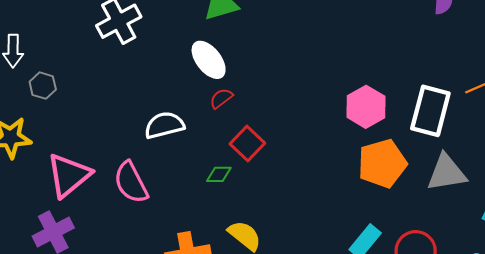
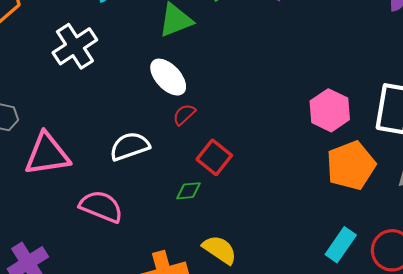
pink triangle: (69, 175) -> (47, 154), moved, turned 36
pink semicircle: (131, 182) -> (101, 206), turned 144

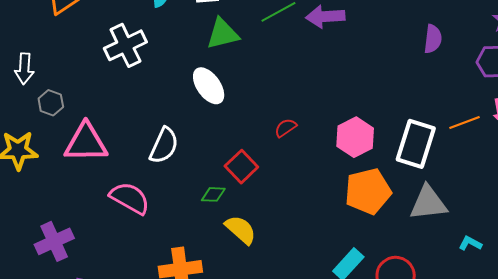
red semicircle: (184, 114) -> (286, 128), moved
white semicircle: (130, 146) -> (164, 146), turned 126
yellow semicircle: (220, 250) -> (241, 230), moved

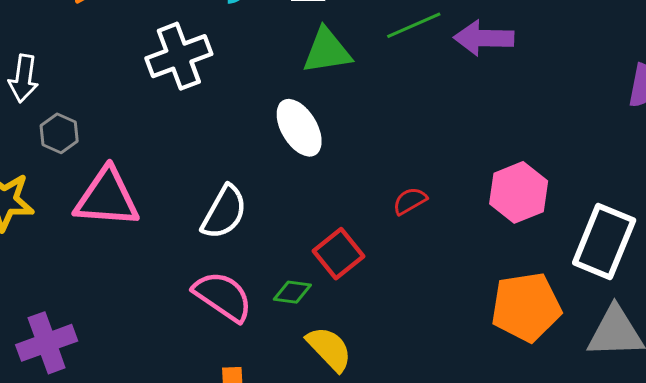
pink hexagon: (355, 137) -> (519, 192), moved
pink semicircle: (130, 198) -> (223, 296), moved

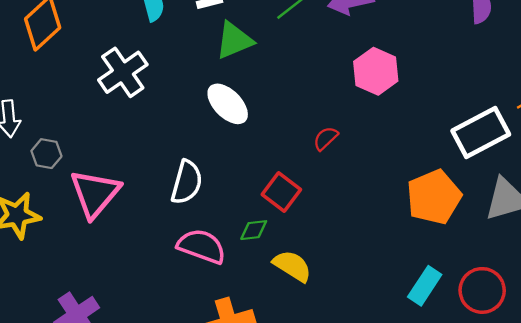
pink hexagon: (519, 192) -> (376, 71), moved
pink triangle: (107, 198) -> (95, 193), turned -40
white rectangle: (604, 242) -> (481, 133), turned 54

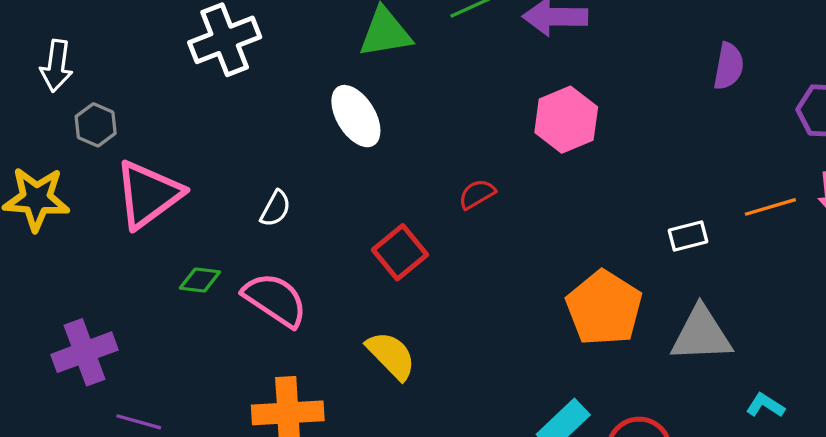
white rectangle: (481, 133) -> (688, 236), size x0.5
white semicircle: (187, 182) -> (276, 208), size x0.6
orange pentagon: (434, 197) -> (604, 308), turned -30
green diamond: (254, 230) -> (200, 280), moved

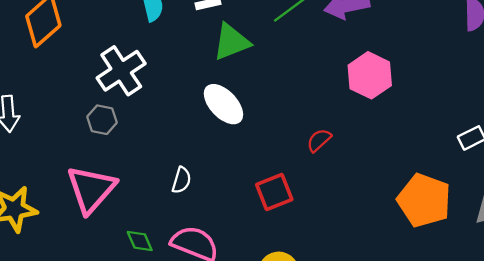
gray hexagon: (96, 125) -> (102, 120), moved
red square: (400, 252) -> (274, 192), turned 30
green diamond: (200, 280) -> (140, 241), turned 72

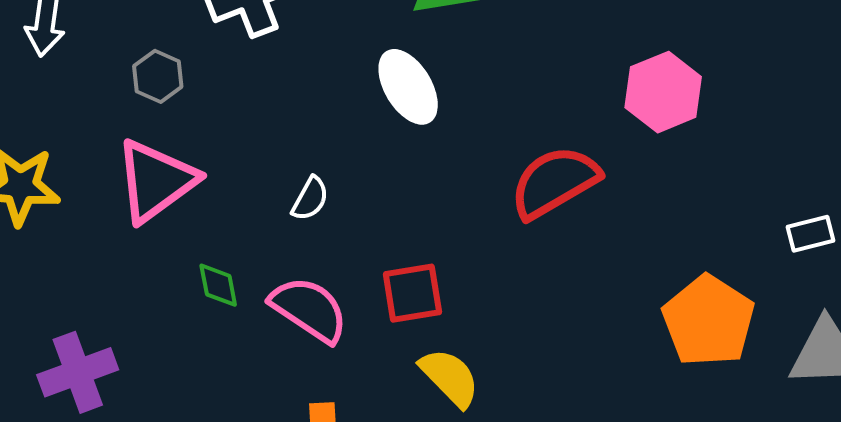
gray hexagon: (102, 120) -> (158, 76), moved
red semicircle: (319, 140) -> (555, 182), size x2.0
red square: (274, 192) -> (412, 293), moved

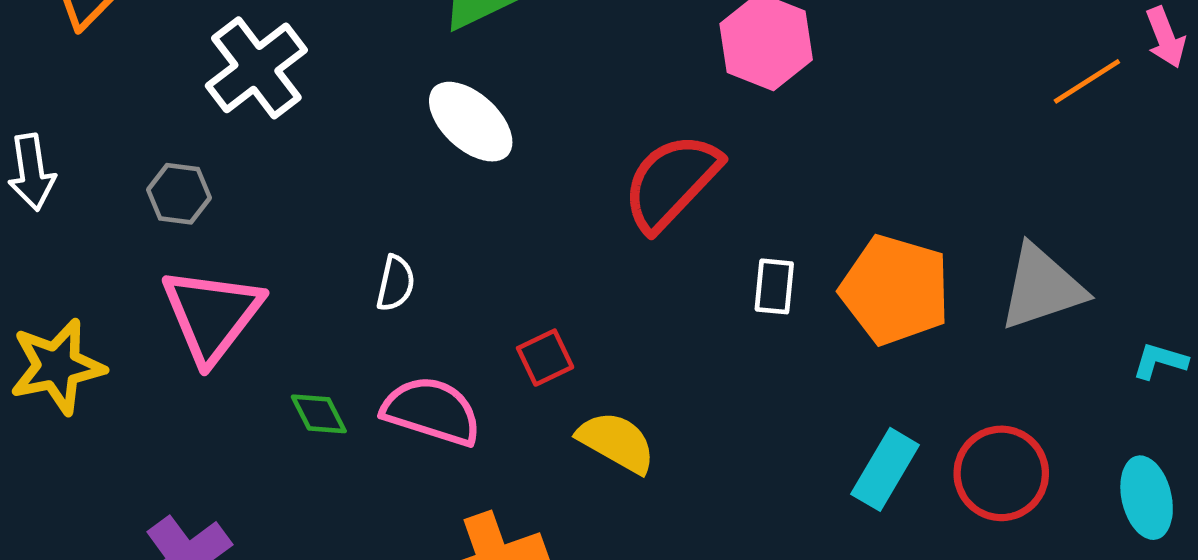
white rectangle: (811, 234) -> (774, 286), moved, turned -54
red square: (412, 293) -> (545, 358), size x0.7

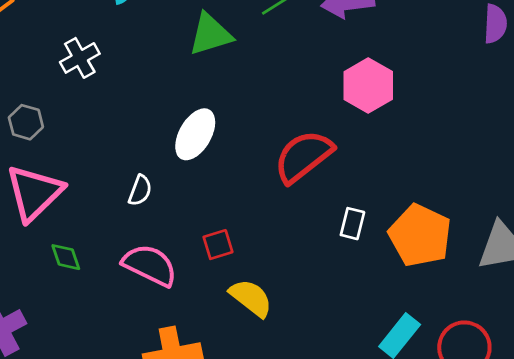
white cross: (256, 68) -> (80, 58), size x0.7
white ellipse: (471, 122) -> (195, 134), moved, turned 69
green diamond: (319, 414) -> (66, 257), moved

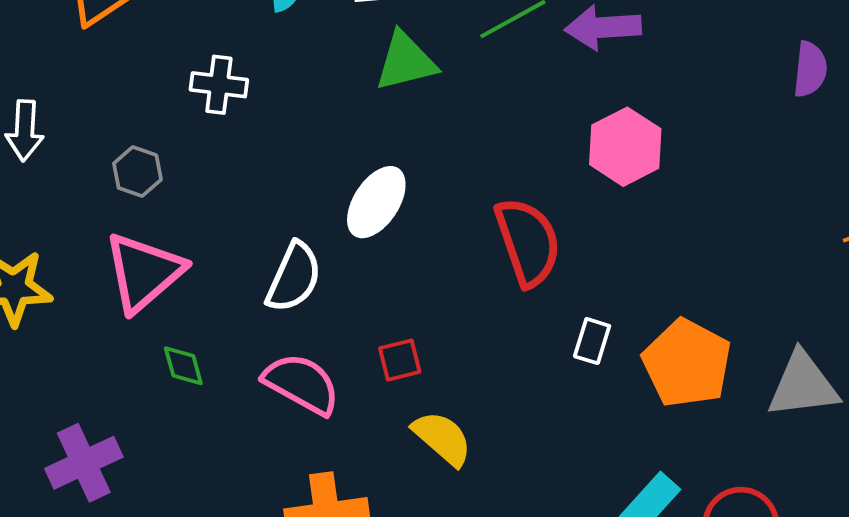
white cross: (80, 58) -> (219, 85), turned 33
red semicircle: (303, 156) -> (528, 242), turned 106
white semicircle: (140, 190) -> (294, 277), size x1.6

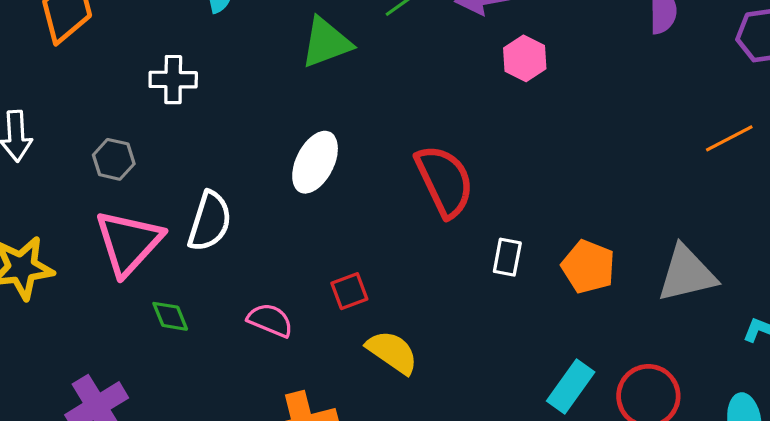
pink hexagon: (625, 147) -> (525, 58), moved, size x0.7
white semicircle: (294, 277) -> (210, 221), moved
orange pentagon: (687, 363) -> (588, 267), size x0.7
pink semicircle: (302, 384) -> (270, 320), size x0.7

